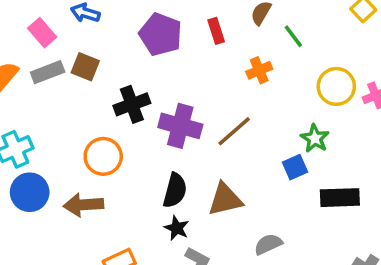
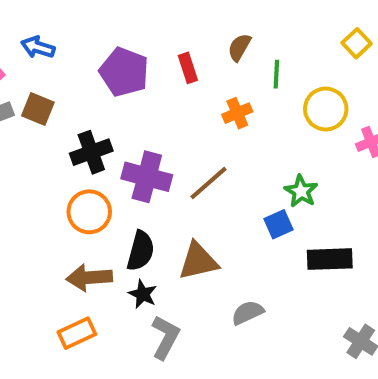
green line: (293, 36) -> (276, 74), turned 40
yellow circle: (336, 86) -> (326, 109), moved
orange circle: (103, 156) -> (89, 212), moved
brown arrow: (83, 205) -> (89, 278), moved

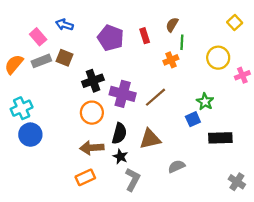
green line: (276, 74) -> (182, 42), moved

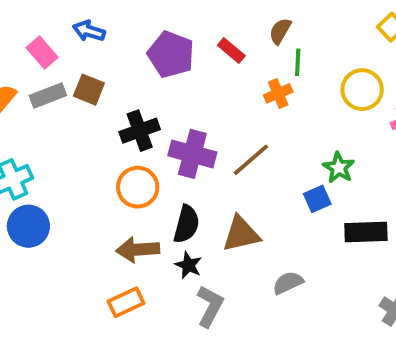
red rectangle: (145, 36) -> (231, 51), turned -32

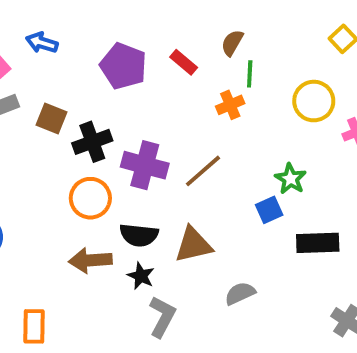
brown square: (89, 90) -> (51, 119), moved
black semicircle: (186, 224) -> (139, 235), turned 81
orange rectangle: (126, 302) -> (34, 326), moved, turned -64

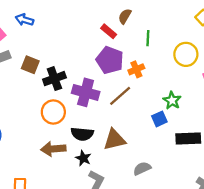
brown semicircle: (232, 43) -> (125, 16), moved
purple pentagon: (123, 66) -> (110, 60), moved
orange cross: (230, 105) -> (136, 69), moved

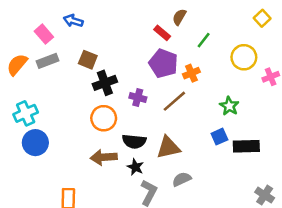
green line: (148, 38) -> (204, 40), turned 35
brown square: (30, 65) -> (88, 60), moved
purple cross: (86, 92) -> (138, 97), size x0.6
blue square: (159, 119) -> (219, 137), moved
gray semicircle: (142, 168) -> (182, 179), moved

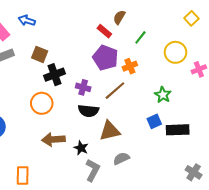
orange circle: (104, 118) -> (42, 103), moved
black semicircle: (134, 141) -> (88, 111), moved

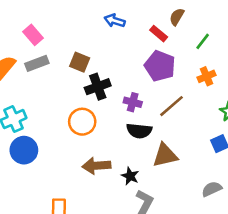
blue arrow: (27, 20) -> (115, 21), moved
orange cross: (130, 66) -> (207, 76), moved
gray semicircle: (121, 159) -> (212, 189), moved

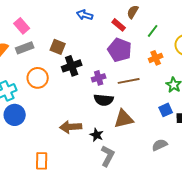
purple cross: (133, 102) -> (99, 78), turned -32
brown line: (172, 106) -> (129, 81), turned 30
orange circle: (82, 122) -> (38, 78), moved

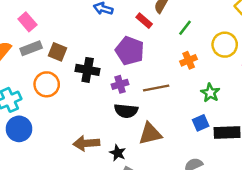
brown square: (58, 47) -> (57, 52), moved
purple pentagon: (120, 50) -> (130, 51), moved
black cross: (72, 66) -> (88, 70), turned 30

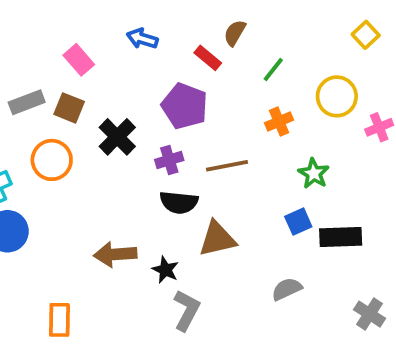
pink rectangle: (27, 22) -> (79, 60), moved
black cross: (88, 70) -> (117, 137), turned 35

